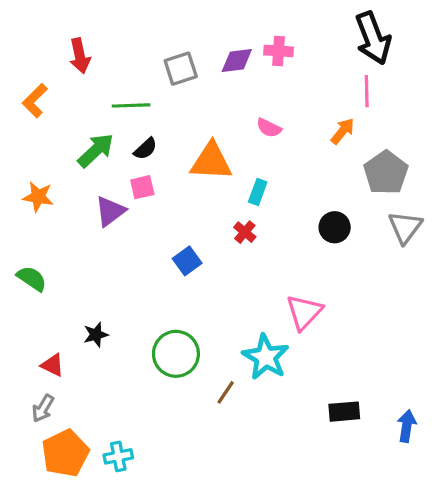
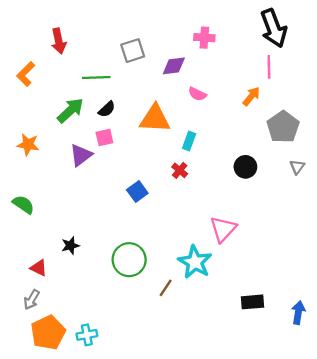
purple diamond: (237, 61) -> (174, 66), moved
gray triangle: (405, 227) -> (297, 167), size x0.6

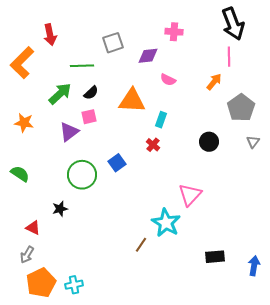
orange L-shape: (26, 74) -> (22, 63), size x1.5
green circle: (129, 260) -> (82, 175), moved

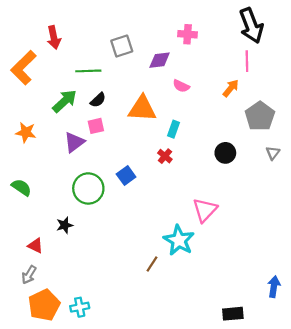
black rectangle: (215, 257) -> (233, 314), moved

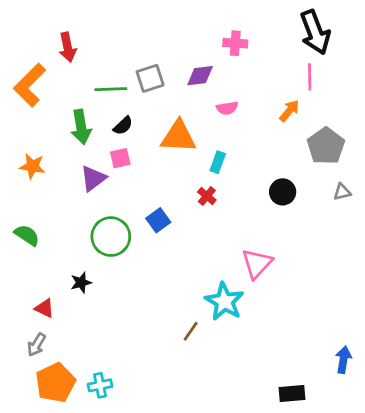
gray square: (122, 46) -> (150, 78), moved
pink semicircle: (181, 86) -> (227, 108), turned -35
green arrow: (65, 101) -> (81, 127), turned 124
gray triangle: (273, 153) -> (342, 192), turned 40

